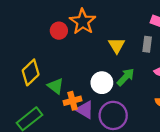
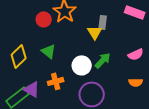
gray rectangle: (147, 44) -> (103, 22), moved
green triangle: (56, 86) -> (49, 51), moved
purple triangle: (85, 110) -> (32, 89), moved

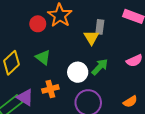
orange semicircle: (136, 82) -> (130, 102), moved, turned -32

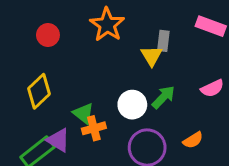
red circle: (38, 24) -> (48, 35), moved
green triangle: (43, 57) -> (83, 113), moved
orange semicircle: (130, 102) -> (193, 140), moved

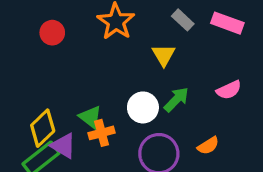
gray rectangle: (163, 41) -> (183, 20), moved, turned -54
yellow diamond: (39, 91) -> (43, 128), moved

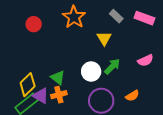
orange cross: (102, 133) -> (59, 95), moved

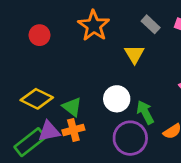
green arrow: (112, 66) -> (145, 112), moved, turned -72
yellow diamond: (28, 85) -> (37, 99), moved, turned 70
purple triangle: (41, 96) -> (49, 131), turned -42

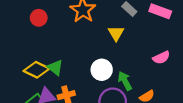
green triangle: (72, 107) -> (55, 68), moved

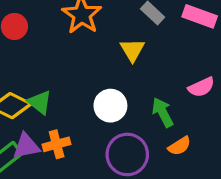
green arrow: (125, 81) -> (163, 112), moved

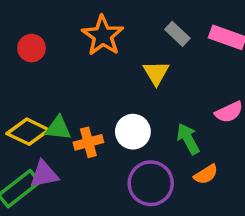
green triangle: (40, 102) -> (58, 128), turned -32
orange cross: (57, 144) -> (88, 142), moved

